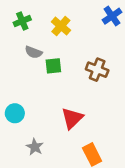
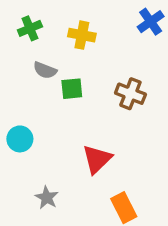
yellow cross: (61, 26) -> (82, 35), turned -30
cyan circle: (15, 113) -> (20, 139), moved

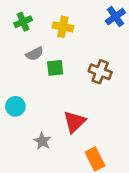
gray semicircle: (45, 70) -> (35, 54), turned -48
gray star: (47, 198) -> (42, 141), moved

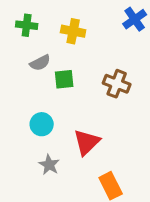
green cross: (23, 22) -> (27, 25), turned 30
cyan circle: (15, 106) -> (42, 124), moved

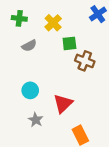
yellow cross: (73, 31) -> (53, 23), turned 35
green square: (64, 79) -> (69, 43), moved

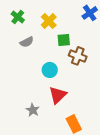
green cross: (19, 18) -> (18, 17), turned 32
cyan circle: (30, 90) -> (50, 70), moved

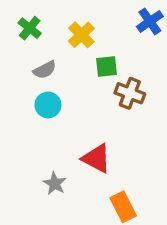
cyan circle: (50, 70) -> (48, 105), moved
red triangle: (58, 95) -> (96, 158), turned -48

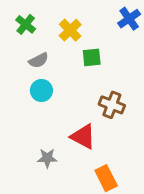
brown cross: (130, 93) -> (112, 105), moved
gray star: (55, 183) -> (47, 158), turned -30

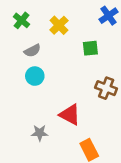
green square: (92, 57) -> (90, 48), moved
brown cross: (112, 105) -> (106, 88), moved

